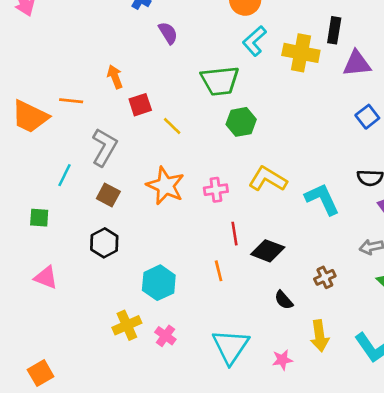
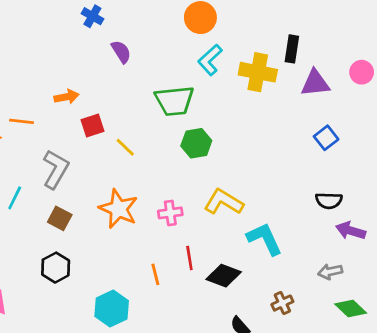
orange arrow: (115, 77) -> (67, 97), turned 100
cyan L-shape: (322, 199) -> (265, 239), moved
orange line: (219, 271) -> (155, 274), moved

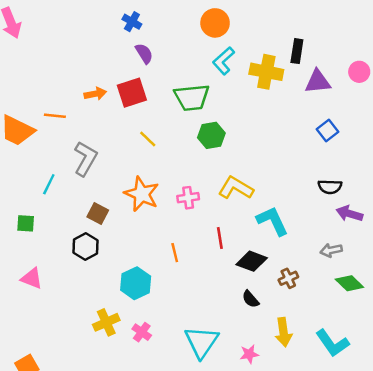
blue cross: (92, 16) -> (132, 22), moved
red square: (92, 125) -> (132, 93), moved, size x1.4
brown square: (60, 218) -> (98, 214), moved
red line: (189, 258) -> (220, 238), moved
black diamond: (224, 276) -> (252, 261), moved

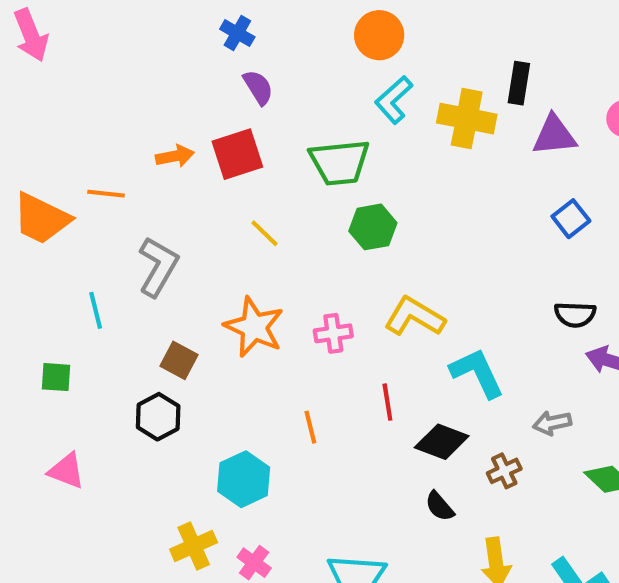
cyan line: (49, 184) -> (96, 310), turned -40
gray arrow: (331, 250) -> (552, 423), moved

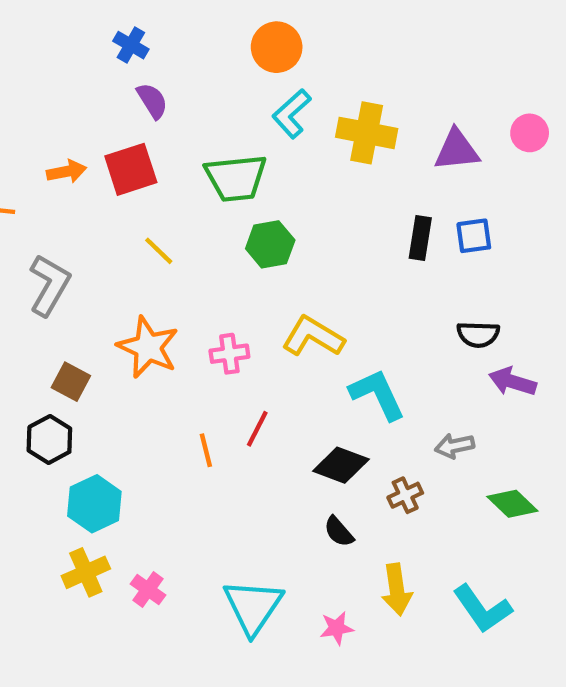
black rectangle: (519, 83) -> (420, 238), moved
blue square: (571, 219) -> (474, 236), turned 30
red line: (387, 402) -> (257, 429), moved, turned 36
cyan hexagon: (244, 479) -> (94, 504), moved

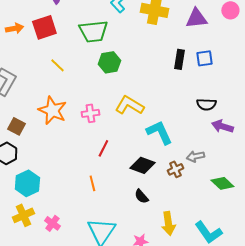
orange line: (206, 450) -> (92, 183), moved
brown cross: (405, 495) -> (175, 169), moved

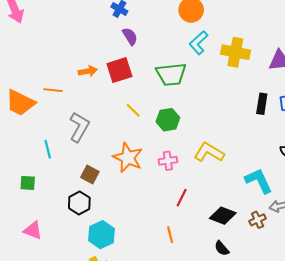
green hexagon: (109, 62) -> (168, 120), moved
cyan L-shape: (159, 132) -> (259, 181), moved

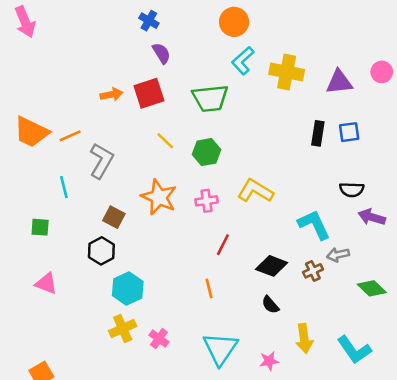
orange line: (53, 90) -> (70, 136), moved, turned -30

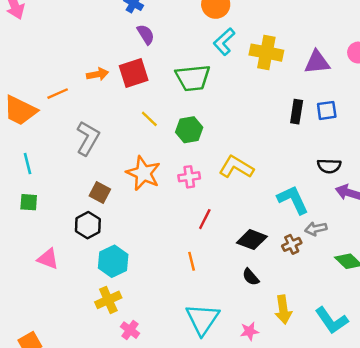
orange line: (70, 136) -> (58, 94), moved
cyan line: (64, 187) -> (27, 164), moved
pink triangle: (46, 283) -> (48, 259), moved
pink cross: (159, 339) -> (130, 330), moved

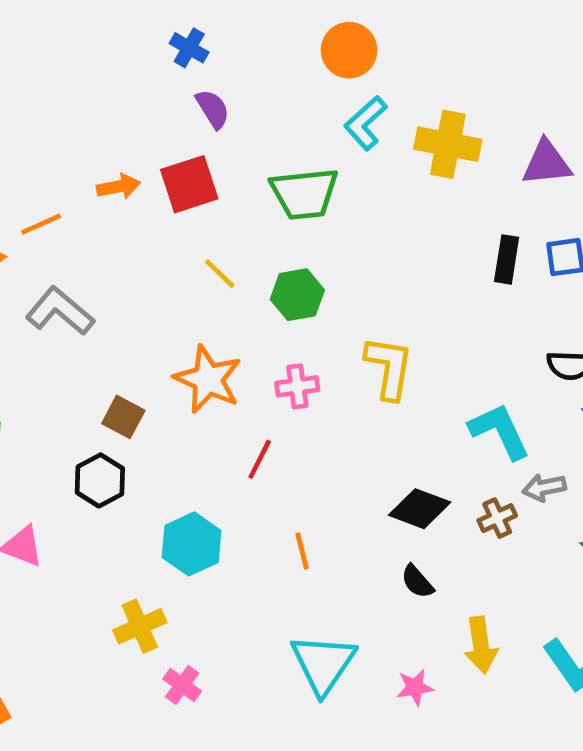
gray L-shape: (88, 138) -> (60, 311), moved, turned -80
yellow L-shape: (236, 167) -> (389, 368), turned 68
red line: (205, 219) -> (260, 459), moved
cyan hexagon: (113, 261) -> (192, 544), moved

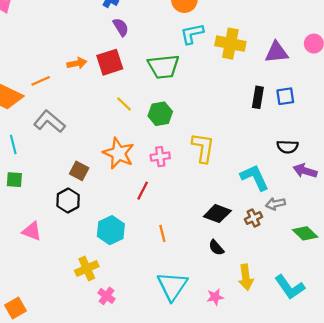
cyan L-shape: (366, 123) -> (192, 34), turned 30

